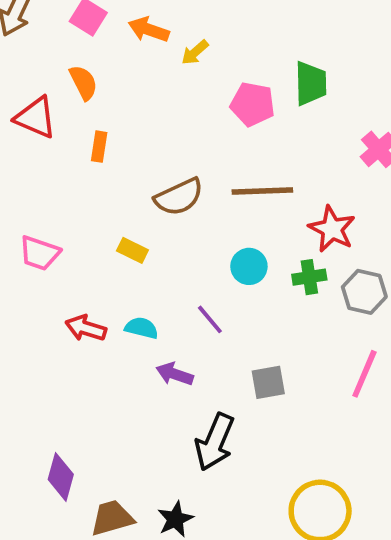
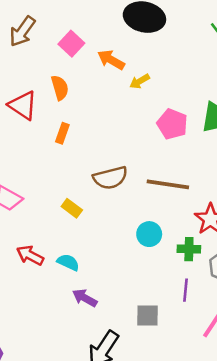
purple line: (210, 319) -> (185, 290), moved, turned 35

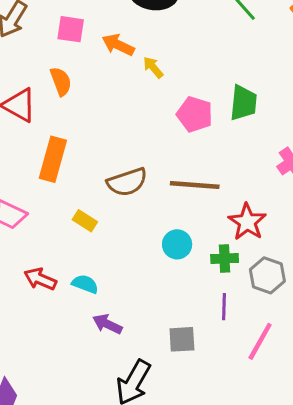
pink square: (71, 44) -> (71, 29), turned -30
yellow arrow: (140, 81) -> (153, 67), turned 84
orange rectangle: (62, 133) -> (53, 159), moved, size x1.8

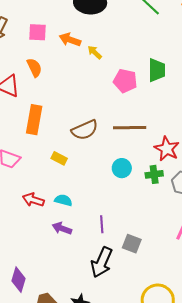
purple line: (224, 307) -> (102, 224), moved
purple arrow: (107, 324) -> (62, 228), moved
gray square: (182, 339) -> (132, 244), moved, turned 30

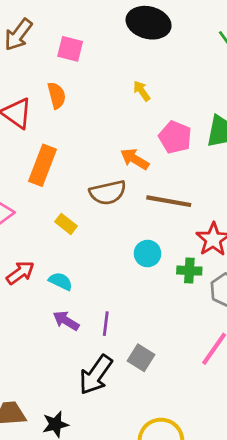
orange arrow: (70, 40) -> (135, 159), moved
red arrow: (33, 200) -> (20, 273), turned 115
purple arrow: (62, 228) -> (66, 321), moved

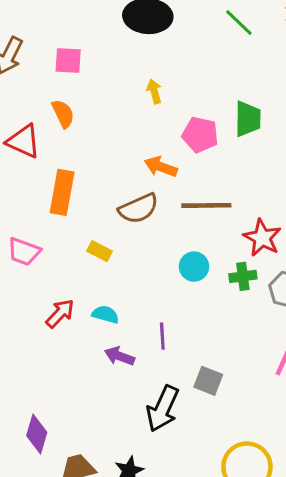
yellow arrow: (142, 91) -> (154, 91), turned 30
purple line: (106, 324) -> (162, 336), moved

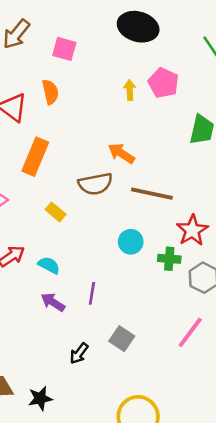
pink pentagon: (200, 135) -> (163, 83), moved
black arrow: (163, 409) -> (79, 353), size x0.6

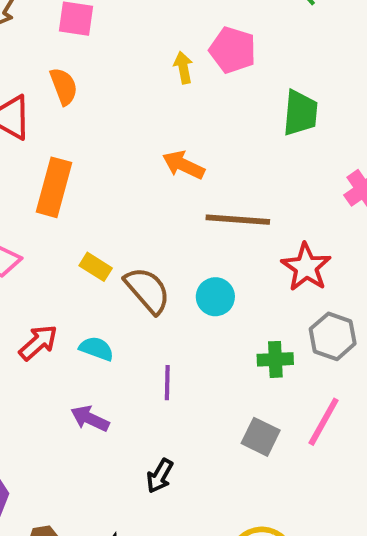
brown semicircle: (95, 184) -> (147, 290), moved, turned -112
green cross: (169, 259) -> (275, 359), moved
purple arrow: (53, 302) -> (90, 419), moved
gray square: (122, 339) -> (261, 437), moved

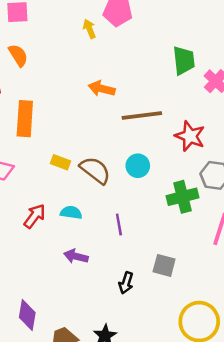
green trapezoid: (300, 113) -> (184, 60), moved
green cross: (275, 359) -> (183, 197), size x1.4
gray square: (261, 437) -> (164, 265), moved

